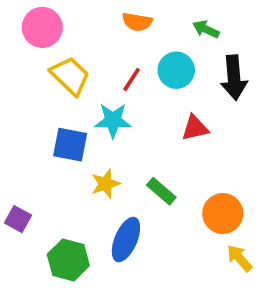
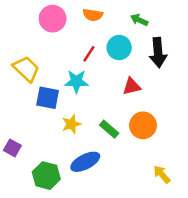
pink circle: (42, 27) -> (53, 19), moved
yellow trapezoid: (70, 76) -> (26, 69), moved
orange circle: (223, 213) -> (143, 125), moved
blue ellipse: (126, 240) -> (85, 162), turned 40

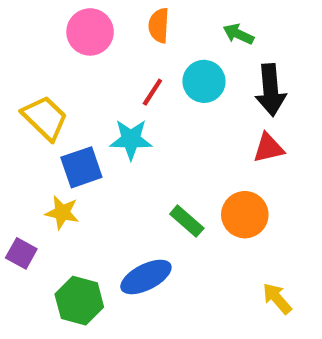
orange semicircle: (93, 15) -> (159, 25), turned 84
red triangle: (132, 86) -> (268, 148), moved
blue square: (48, 98) -> (81, 167), turned -30
yellow star: (71, 124) -> (62, 212), moved, turned 30

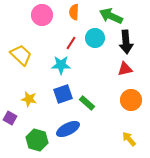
green arrow: (238, 34) -> (111, 16), size x1.6
blue square: (81, 167) -> (63, 94), moved
orange circle: (245, 215) -> (131, 100), moved

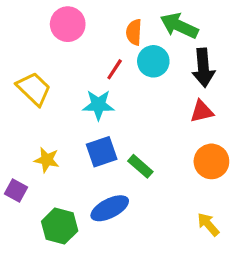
orange semicircle: (74, 12) -> (134, 32), moved

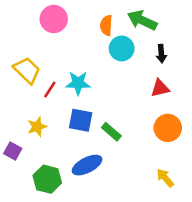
black arrow: (203, 68) -> (161, 54), size x0.6
red line: (115, 69) -> (50, 89), moved
blue square: (102, 152) -> (81, 120), turned 30
yellow star: (47, 160) -> (37, 127), turned -30

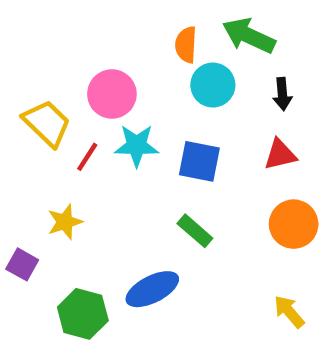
pink circle: (54, 19) -> (112, 94), moved
blue square: (81, 120) -> (199, 161), moved

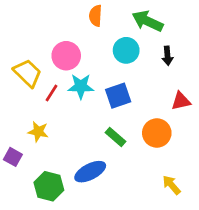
orange semicircle: (186, 45) -> (96, 16), moved
red triangle: (280, 155) -> (181, 101), moved
blue square: (199, 161) -> (118, 96), turned -30
yellow star: (65, 222) -> (38, 132), turned 30
orange circle: (294, 224) -> (157, 133), moved

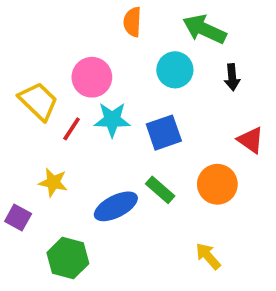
red triangle: (181, 101) -> (251, 140), turned 48
blue ellipse: (90, 172) -> (116, 206), moved
yellow arrow: (171, 185) -> (208, 256), moved

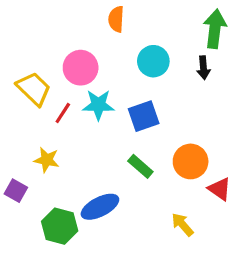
green arrow: (204, 29) -> (215, 29), moved, turned 72
red triangle: (251, 140) -> (220, 189), moved
blue ellipse: (116, 206) -> (100, 207), moved

